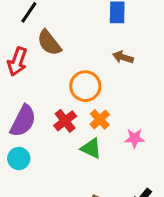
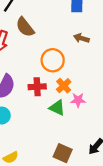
red cross: (65, 121) -> (37, 87), turned 35
pink star: (135, 138) -> (78, 100), moved

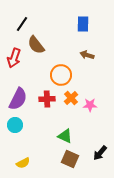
pink star: (78, 100) -> (90, 105), moved
green triangle: (57, 108) -> (65, 136), moved

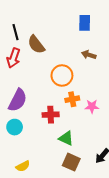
black line: (22, 24) -> (16, 32), moved, turned -49
orange cross: (71, 98) -> (72, 99), turned 32
red cross: (47, 99) -> (51, 115), moved

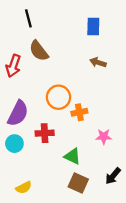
black line: (16, 32) -> (28, 18), moved
orange circle: (62, 75) -> (59, 97), moved
pink star: (92, 106) -> (104, 137), moved
red cross: (51, 115) -> (45, 133), moved

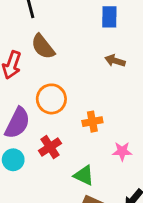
orange circle: (59, 97) -> (51, 99), moved
red cross: (45, 133) -> (50, 147), turned -30

